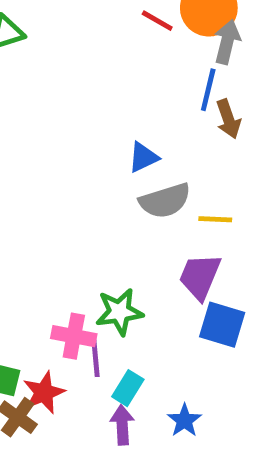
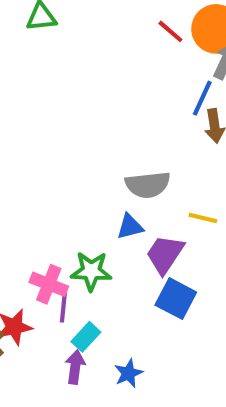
blue triangle: (143, 157) -> (130, 227), moved
yellow line: (215, 219) -> (203, 218), moved

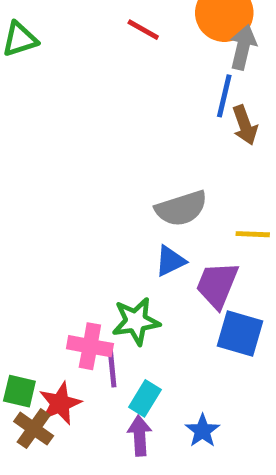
red line: (170, 31) -> (143, 30), moved

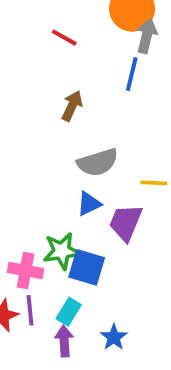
red line: (143, 30) -> (64, 38), moved
brown arrow: (245, 125) -> (72, 106), moved, turned -136
blue square: (240, 333) -> (87, 267), moved
purple line: (112, 368) -> (30, 310), moved

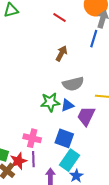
green star: (62, 251) -> (50, 102), moved
cyan rectangle: (69, 312) -> (69, 160), moved, size x1.5

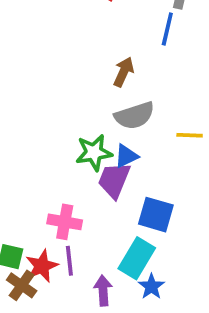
brown arrow: (61, 53) -> (124, 72), moved
purple trapezoid: (86, 116) -> (114, 180), moved
blue square: (64, 138) -> (156, 215), moved

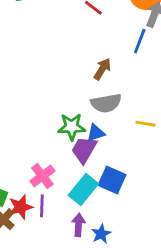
pink cross: (65, 222) -> (42, 176), turned 35
cyan rectangle: (137, 258) -> (83, 189), moved
purple arrow: (103, 291) -> (79, 225), moved

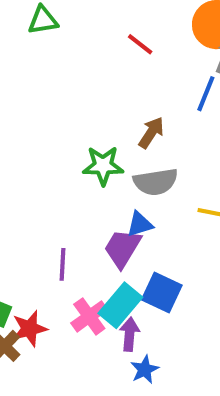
green star: (72, 127) -> (103, 166), moved
pink cross: (42, 176) -> (89, 316), moved
purple line: (42, 206) -> (63, 264), moved
purple arrow: (79, 225) -> (130, 334), moved

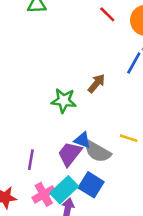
red line: (140, 44) -> (107, 14), moved
gray semicircle: (156, 182) -> (98, 152), moved, turned 32
blue triangle: (140, 224) -> (82, 140), turned 30

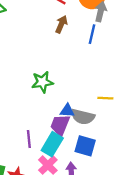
brown arrow: (96, 83) -> (61, 24), moved
cyan rectangle: (64, 190) -> (52, 144), moved

